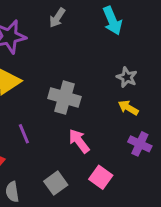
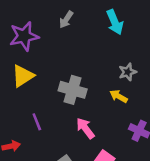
gray star: (127, 77) -> (128, 72), turned 30
yellow arrow: (128, 108) -> (119, 96), moved

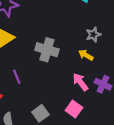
pink arrow: (85, 128) -> (80, 82), moved

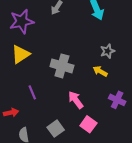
pink arrow: (80, 82) -> (76, 100), moved

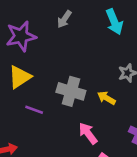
yellow arrow: (100, 71) -> (106, 98), moved
purple line: (32, 92) -> (34, 110), moved, turned -48

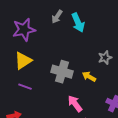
cyan arrow: (114, 22) -> (78, 23), moved
purple line: (34, 110) -> (25, 87), moved

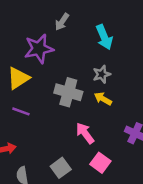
cyan arrow: (78, 23) -> (104, 37), moved
purple star: (24, 30) -> (39, 49), moved
gray star: (105, 58) -> (102, 74), moved

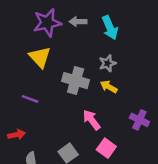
gray arrow: (62, 22) -> (78, 22), moved, turned 56
purple star: (39, 49) -> (47, 23), moved
yellow triangle: (18, 78) -> (40, 57), moved, turned -40

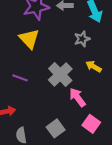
gray star: (108, 63) -> (82, 39), moved
gray cross: (76, 81) -> (60, 74), moved, turned 30

